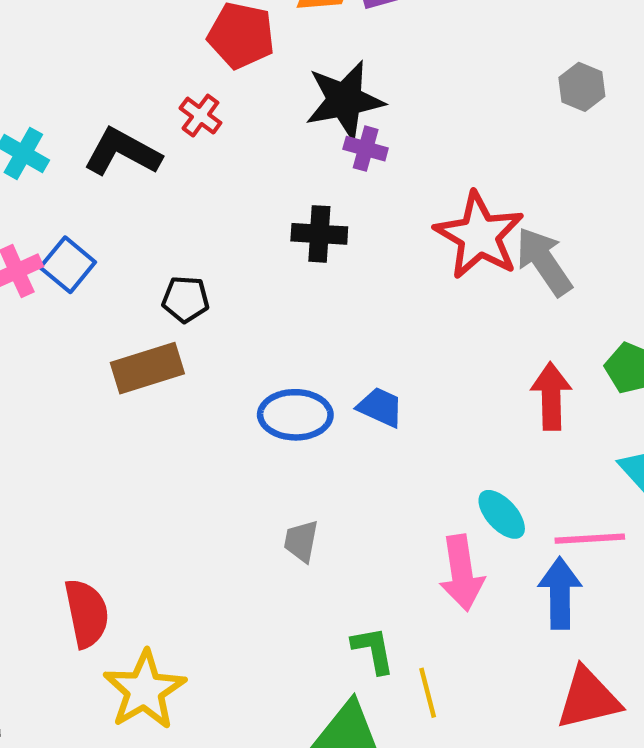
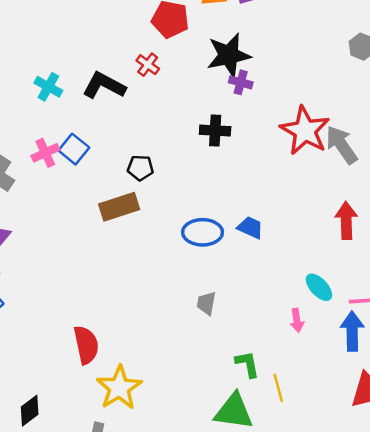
pink arrow: (462, 573) -> (297, 320), size x0.6

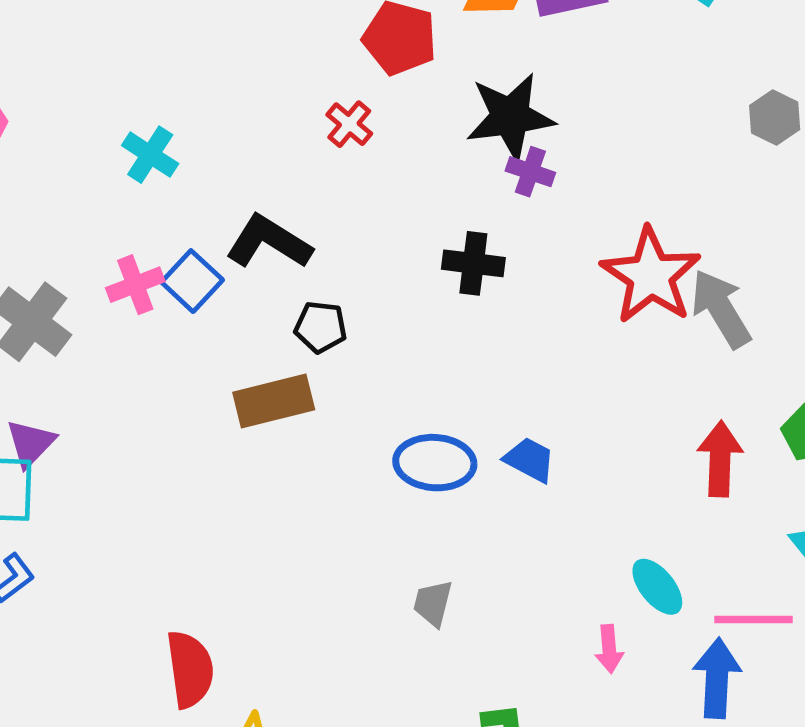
black L-shape: (104, 86) -> (269, 242), moved

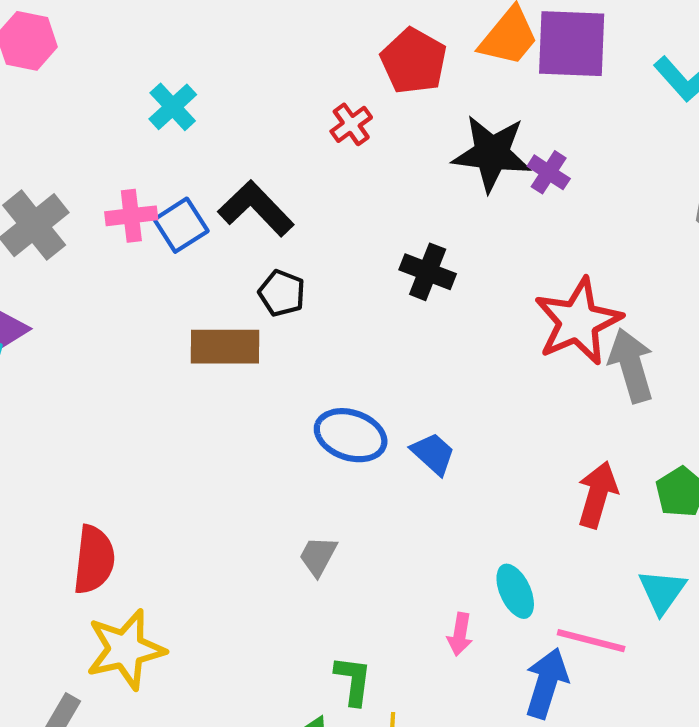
purple cross: (530, 172) -> (549, 172), moved

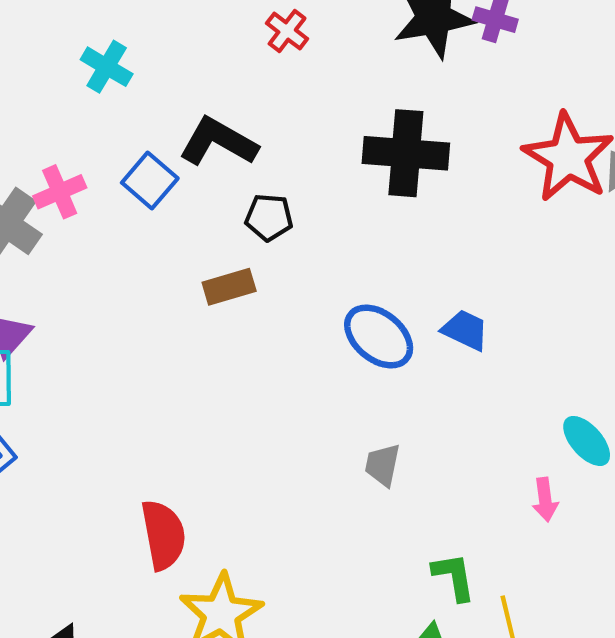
pink cross: (131, 216) -> (60, 192), moved
black cross: (428, 272) -> (406, 153), size x1.5
brown rectangle: (225, 347) -> (229, 287), size x0.7
blue ellipse: (351, 435) -> (379, 337), turned 38

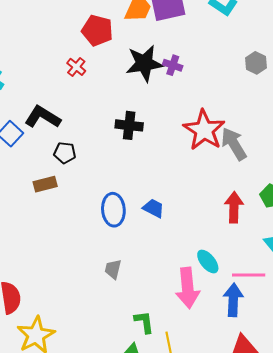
black cross: (406, 153) -> (129, 125), size x0.7
blue ellipse: (379, 337) -> (113, 210), turned 44
pink arrow: (545, 500) -> (188, 288), size x2.0

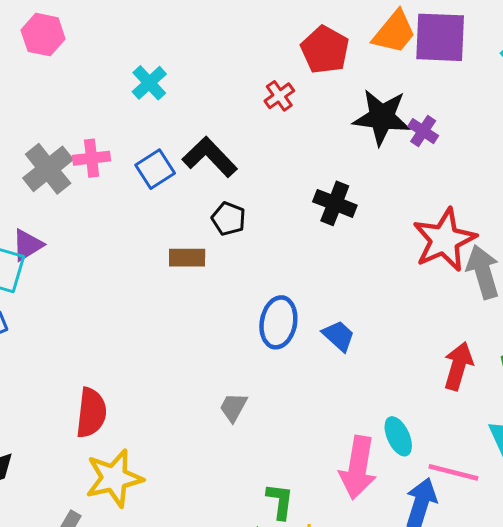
gray trapezoid: (113, 269) -> (233, 407), moved

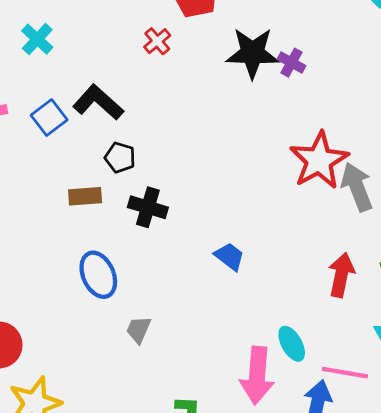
black cross: (335, 203) -> (148, 207), moved
blue ellipse: (278, 322) -> (98, 275), moved, turned -30

